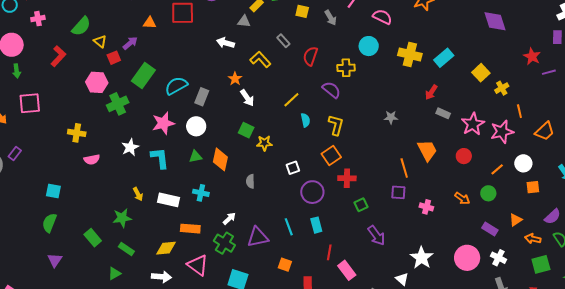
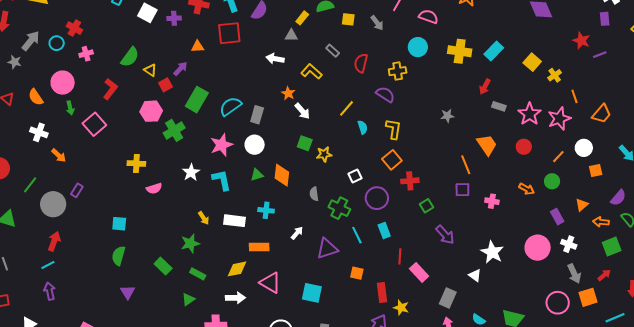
pink square: (30, 103) -> (94, 124), moved, turned -30
purple rectangle: (490, 229) -> (557, 217), turned 35
green cross: (224, 243) -> (339, 208), moved

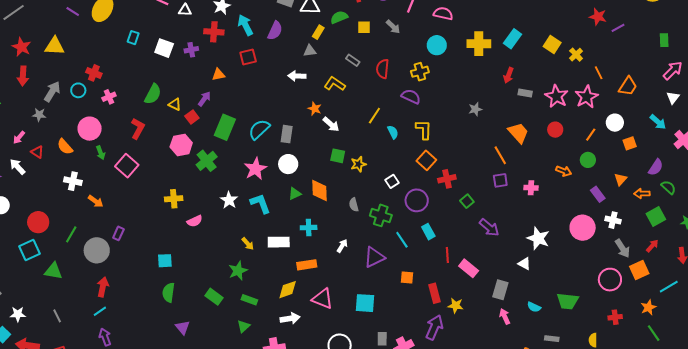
red square: (229, 33) -> (248, 57), size x0.7

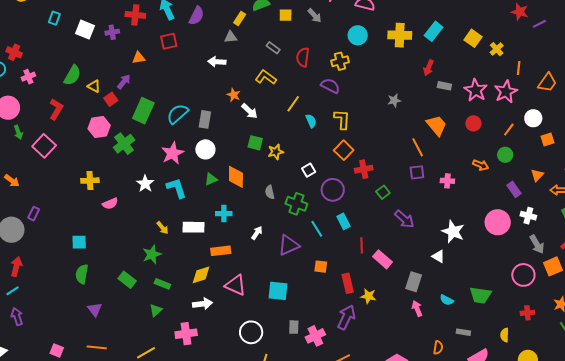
orange line: (599, 73) -> (519, 68), turned 32
yellow L-shape: (335, 84) -> (266, 77), moved

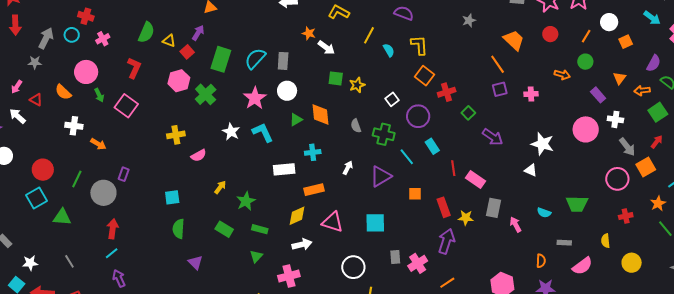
yellow arrow: (162, 228) -> (220, 187), moved, turned -96
gray rectangle: (414, 282) -> (493, 208), moved

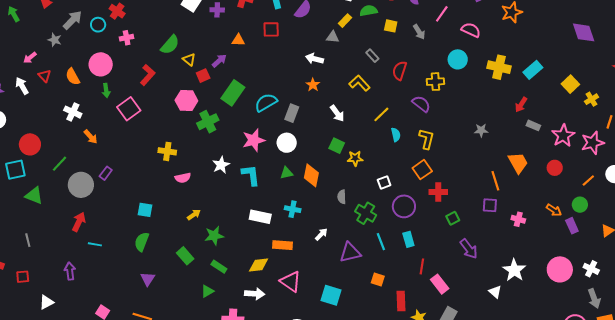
orange star: (309, 33) -> (313, 85), moved
purple rectangle: (598, 95) -> (572, 226), moved
cyan line: (112, 253) -> (95, 244), moved, turned 32

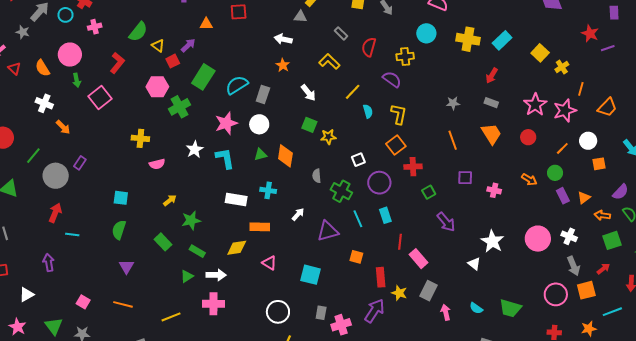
gray rectangle: (533, 125) -> (491, 103), moved
orange line: (495, 181) -> (453, 140), moved
purple rectangle: (572, 226) -> (563, 196), moved
pink triangle: (291, 282) -> (269, 263), size x0.7
white arrow: (255, 294) -> (216, 275), moved

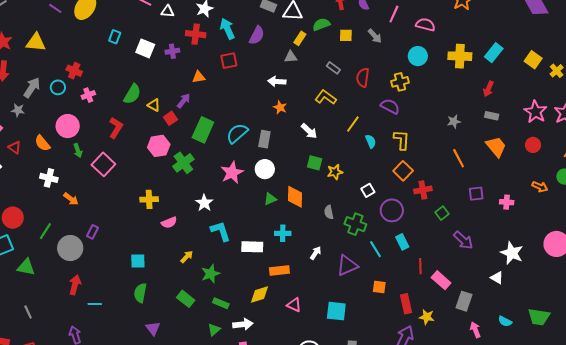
cyan L-shape: (225, 158) -> (221, 231), moved
gray rectangle: (429, 291) -> (464, 301), moved

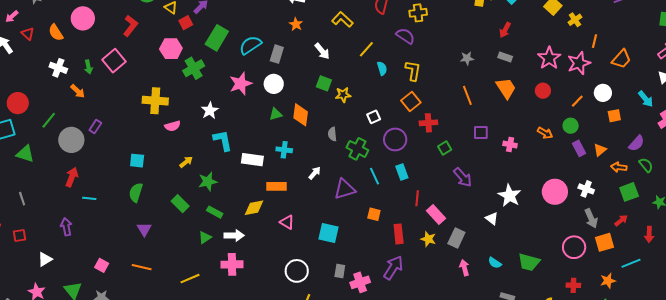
green arrow: (78, 151) -> (88, 67), moved
yellow cross: (149, 199) -> (155, 101), size x1.4
yellow star: (427, 317) -> (428, 239), moved

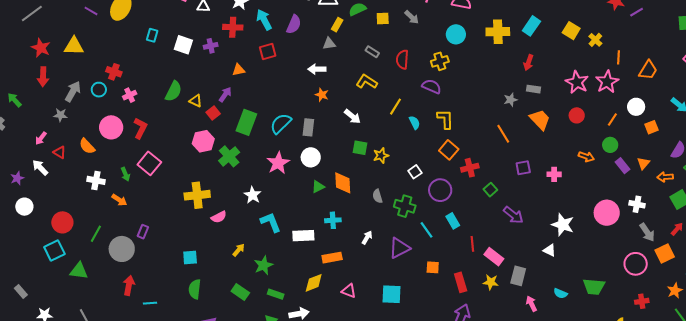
red L-shape: (130, 26) -> (140, 128), moved
gray star: (467, 58) -> (511, 100), moved

